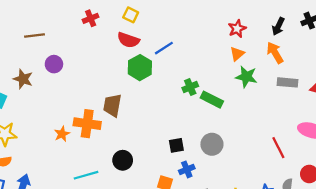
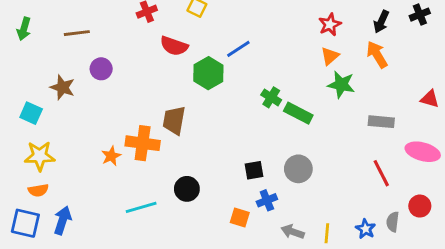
red semicircle: (128, 40) -> (174, 46), moved
gray rectangle: (287, 82) -> (381, 122), moved
green cross: (190, 87) -> (271, 97), turned -35

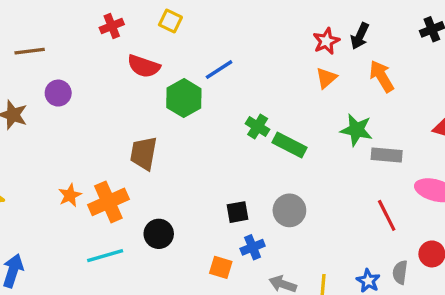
black arrow: (381, 22) -> (360, 36), moved
green star: (341, 85) -> (356, 130), moved
orange cross: (143, 143) -> (108, 202), moved, turned -32

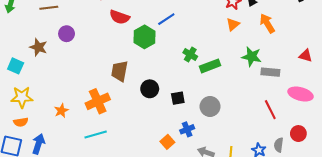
green rectangle: (289, 145) -> (210, 66), turned -48
orange star: (70, 195) -> (61, 111), moved
black square: (237, 212) -> (178, 98), moved
black circle: (159, 234) -> (150, 89), moved
orange square: (221, 267) -> (167, 142), turned 32

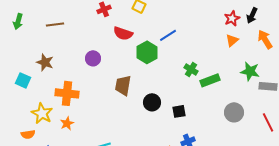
purple circle: (67, 34) -> (93, 58), moved
yellow star: (22, 97) -> (42, 113), moved, turned 30
orange cross: (98, 101) -> (67, 93), moved, turned 30
gray circle: (210, 106) -> (234, 112), moved

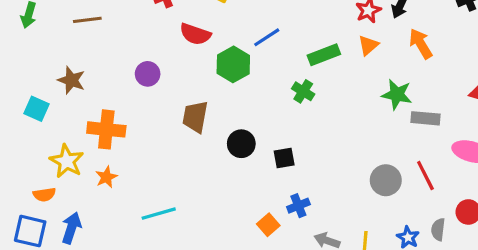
green rectangle: (210, 80) -> (324, 55), moved
gray circle: (234, 112) -> (386, 180), moved

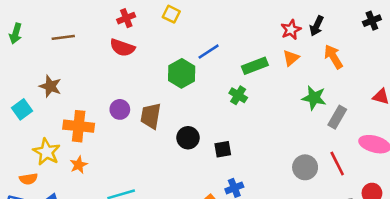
red semicircle: (195, 34) -> (122, 48), moved
purple circle: (148, 74) -> (120, 109), moved
cyan square: (36, 109) -> (22, 109), turned 30
gray rectangle: (425, 118) -> (337, 117), turned -65

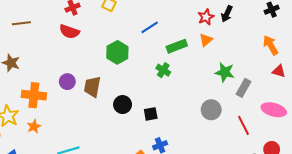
blue line: (209, 52) -> (150, 27), moved
orange arrow: (333, 57) -> (271, 45), moved
gray circle: (305, 167) -> (211, 110), moved

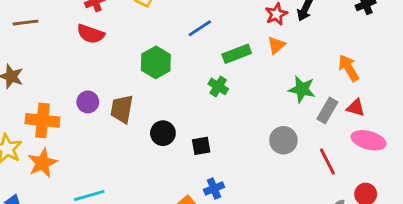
orange arrow: (271, 45) -> (349, 68), moved
red triangle: (279, 71) -> (356, 108), moved
orange star: (34, 126) -> (42, 163), size x1.5

